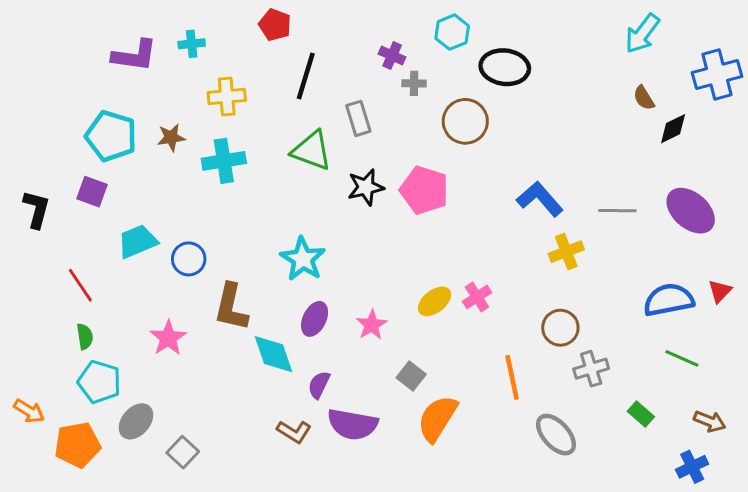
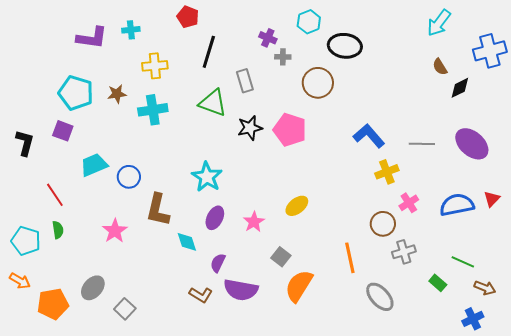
pink cross: (477, 297) -> (409, 203), moved
cyan diamond: (274, 354) -> (187, 242), size x0.7
green line: (682, 358) -> (463, 262), moved
cyan pentagon: (99, 382) -> (26, 241), moved

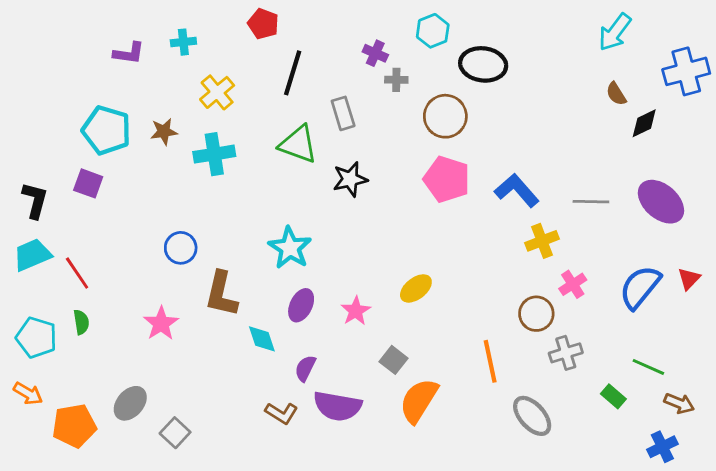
purple L-shape: (92, 38) -> (129, 53), size x0.7
yellow cross: (155, 66) -> (217, 92), turned -35
pink pentagon: (290, 130) -> (447, 179), moved
cyan trapezoid: (94, 165) -> (32, 255), moved
blue semicircle: (457, 205) -> (640, 287), turned -40

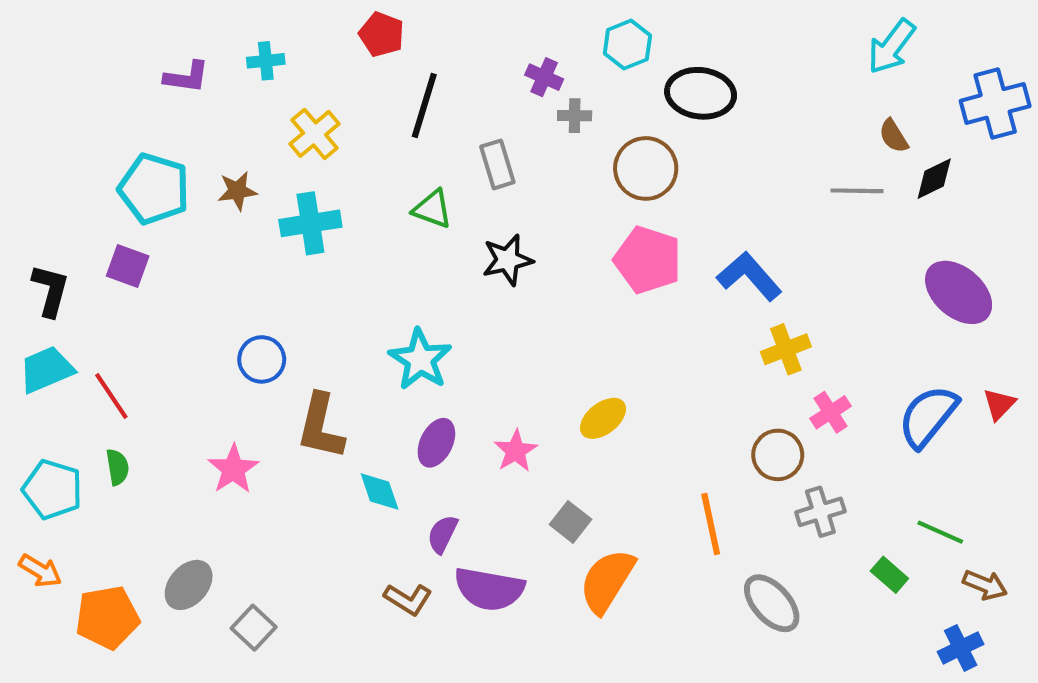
green triangle: (298, 144) -> (432, 209), size x0.7
gray line: (591, 202) -> (857, 191), moved

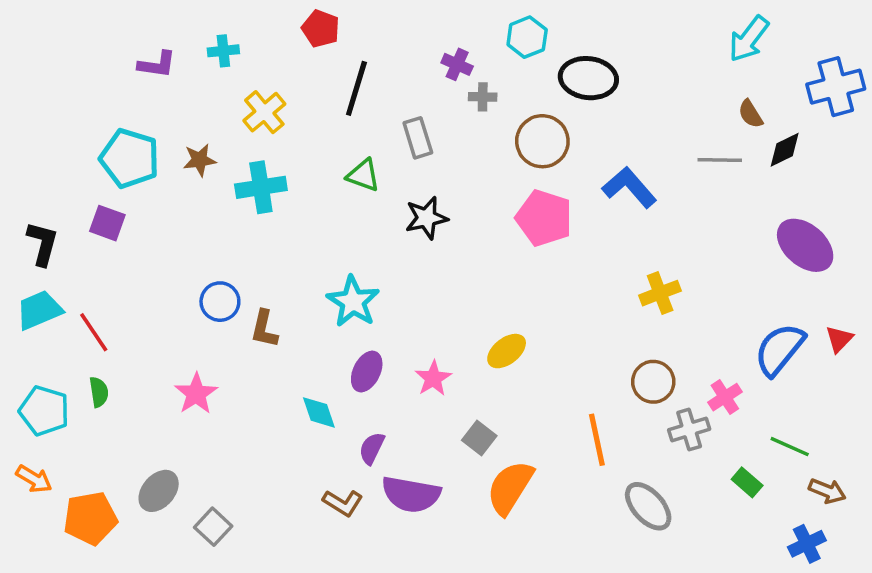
blue L-shape: (749, 276) -> (629, 187), moved
pink cross: (831, 412) -> (725, 397), moved
brown L-shape: (321, 426) -> (264, 329), moved, size x0.7

